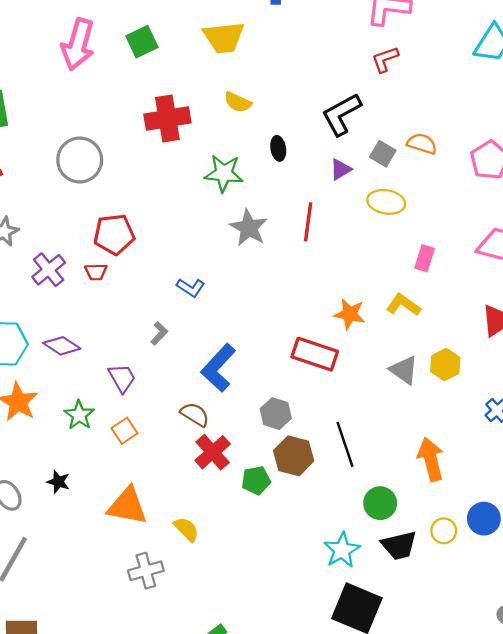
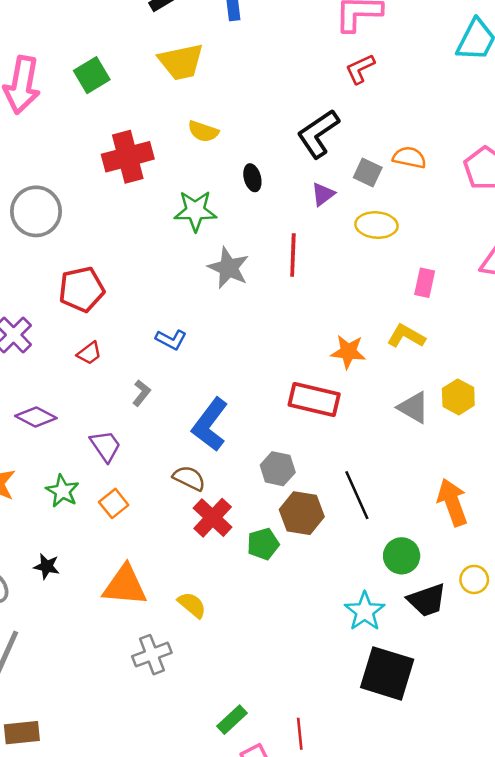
red trapezoid: (96, 272) -> (89, 353), moved, turned -30

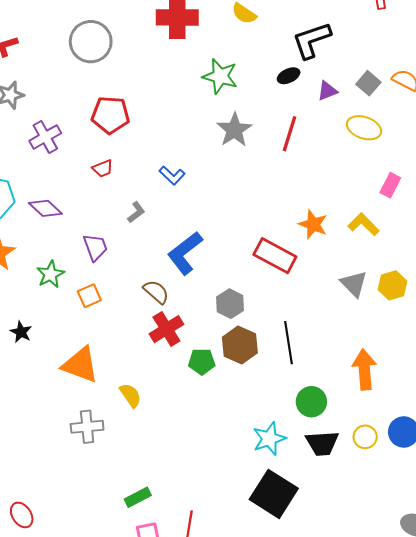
black L-shape: (318, 134) -> (312, 40), moved
black ellipse: (252, 178) -> (289, 76), moved, turned 65

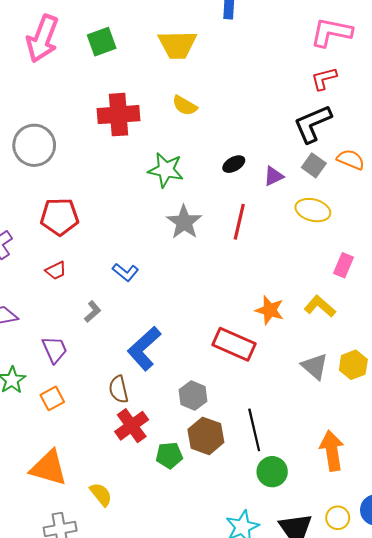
black L-shape: (312, 40) -> (313, 124), moved
brown semicircle: (156, 292) -> (119, 389), turned -140
green circle: (311, 402) -> (272, 472), moved

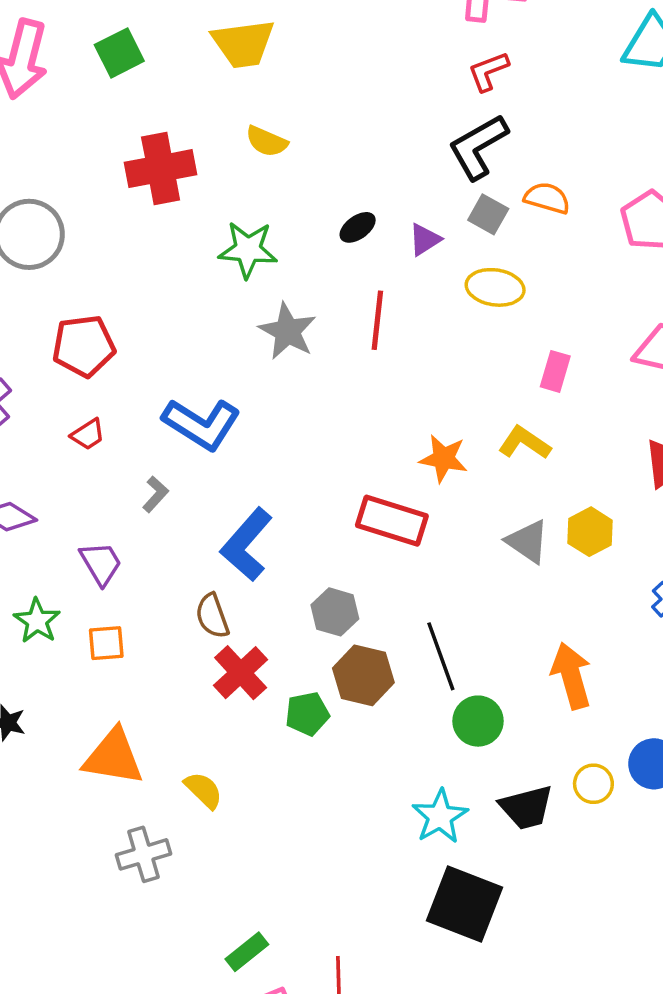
blue L-shape: (125, 272) -> (202, 424), size x1.8
orange square: (52, 398) -> (106, 643), turned 30

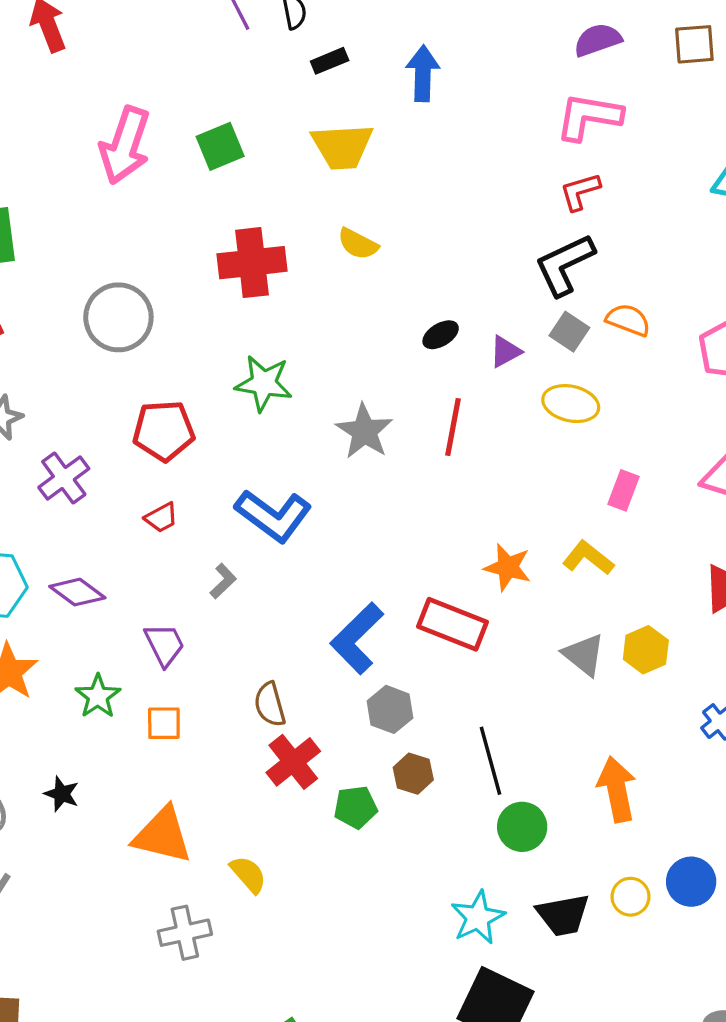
green star: (248, 250) -> (264, 383), moved
blue L-shape: (246, 544) -> (357, 638), moved
brown hexagon: (363, 675) -> (413, 774), size x0.7

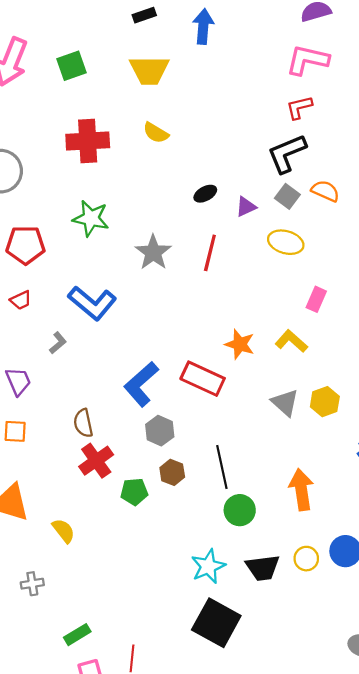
gray cross: (185, 933) -> (32, 584), moved, size x0.7

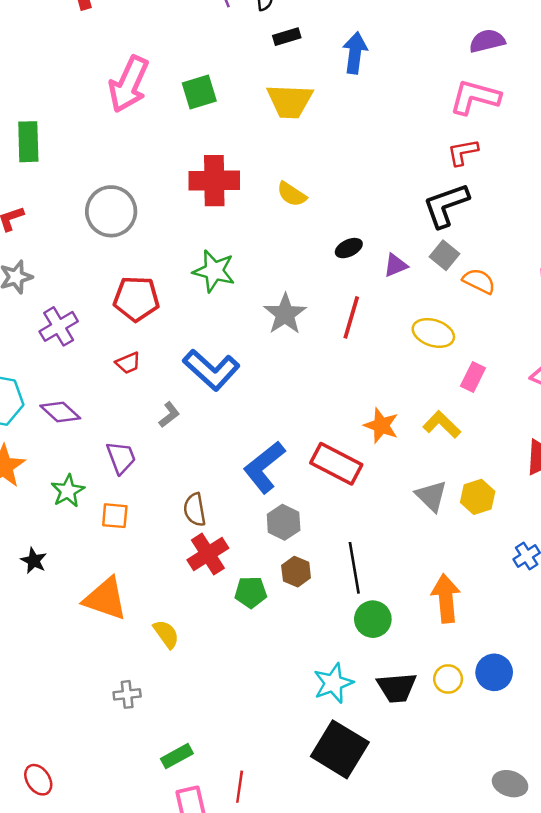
yellow semicircle: (156, 133) -> (292, 194), moved
orange semicircle: (325, 191) -> (479, 281), moved
yellow ellipse: (286, 242) -> (433, 333), moved

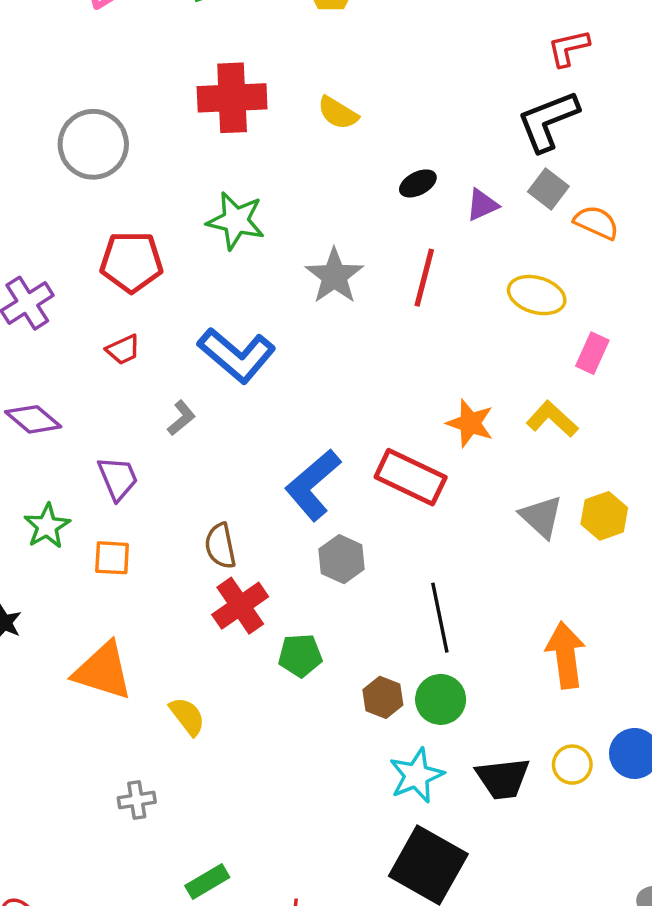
brown hexagon: (296, 572) -> (383, 697), moved
green circle: (373, 619) -> (441, 699), moved

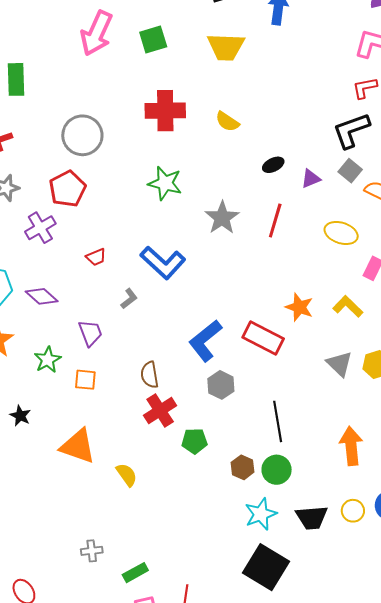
red pentagon: (131, 262) -> (67, 189), moved, turned -30
gray cross: (137, 800) -> (92, 551), moved

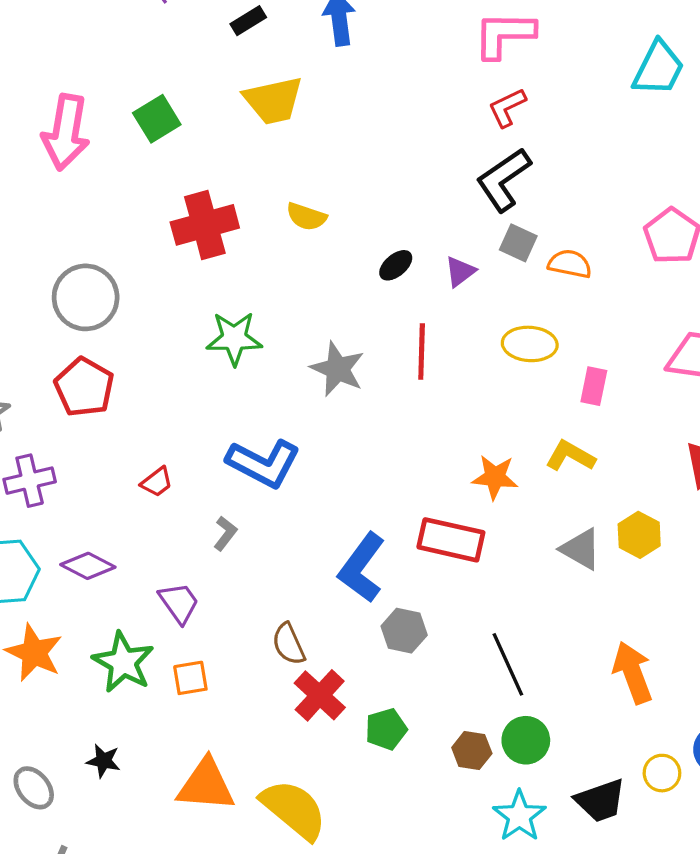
purple cross: (40, 228) -> (30, 481), moved, turned 32
green star: (48, 360) -> (123, 662), size x1.4
yellow semicircle: (127, 475) -> (294, 809), size x1.8

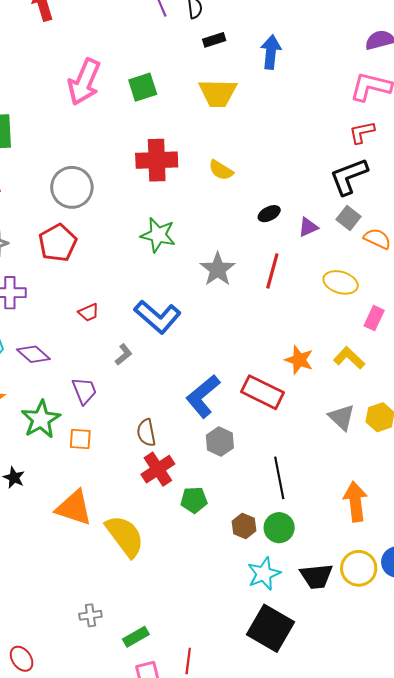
yellow circle: (662, 773) -> (359, 568), size x1.5

